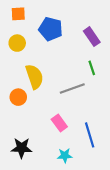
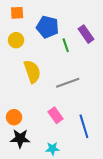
green line: (92, 68) -> (66, 45), moved
orange circle: (18, 97) -> (14, 117), moved
cyan star: (65, 155) -> (53, 149), moved

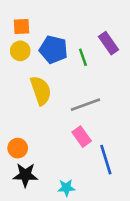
orange square: (17, 13) -> (22, 27), moved
blue pentagon: (47, 27) -> (53, 50), moved
pink rectangle: (56, 115) -> (82, 137), moved

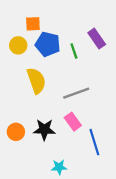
orange square: (22, 27) -> (33, 24), moved
black star: (25, 175) -> (44, 130), moved

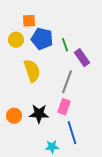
purple rectangle: (97, 39) -> (82, 58), moved
gray line: (76, 93) -> (67, 82), turned -50
pink rectangle: (73, 122) -> (64, 107), turned 56
blue line: (94, 142) -> (72, 133), moved

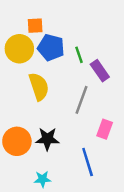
yellow circle: (16, 40) -> (19, 49), size x1.5
pink rectangle: (64, 107) -> (105, 129), moved
orange circle: (14, 116) -> (17, 141), size x1.5
cyan star: (52, 147) -> (43, 179), moved

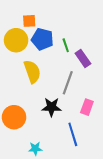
black star: (47, 139) -> (52, 107), moved

